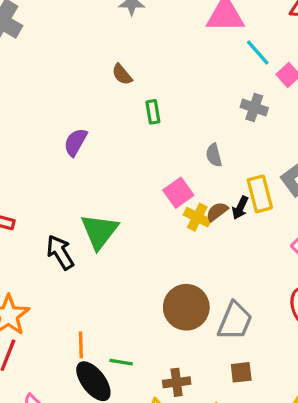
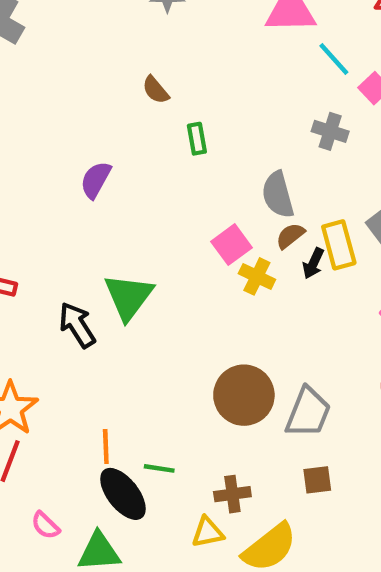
gray semicircle: (214, 155) -> (278, 195), size x1.5
brown semicircle: (217, 212) -> (290, 236), moved

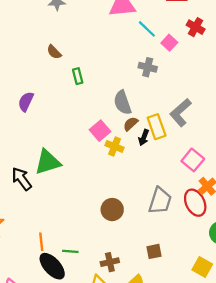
green triangle: (129, 297) -> (48, 162), turned 40
brown circle: (244, 395) -> (112, 210), size x0.7
gray trapezoid: (308, 412) -> (160, 201), moved

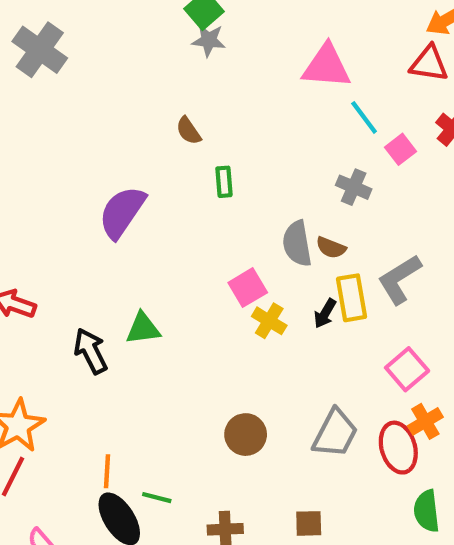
purple semicircle: (26, 102) -> (122, 212), size x1.5
brown semicircle: (131, 124) -> (331, 248), moved, turned -126
green triangle: (48, 162) -> (143, 328), size x0.7

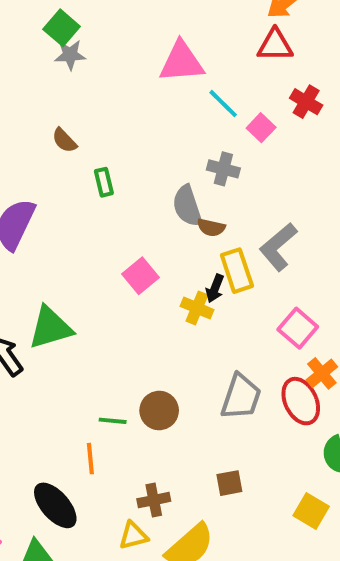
gray semicircle: (297, 244) -> (187, 206), moved
yellow cross: (269, 321) -> (197, 308), moved
green triangle: (143, 328) -> (50, 328), size x1.4
orange line: (107, 471) -> (90, 459), moved
green line: (157, 498) -> (113, 421), moved

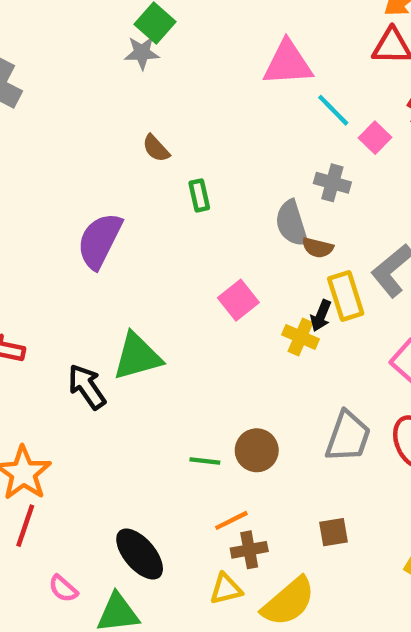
gray star: (70, 55) -> (142, 53), moved
orange line: (90, 459) -> (231, 520), moved, turned 68

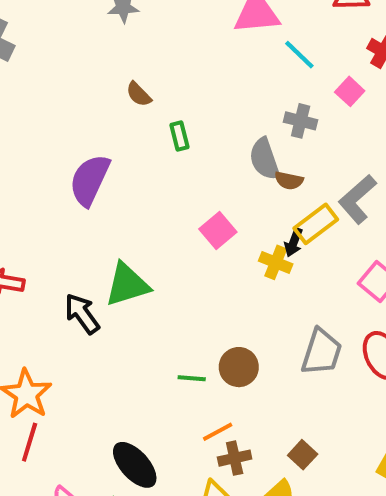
pink square: (375, 138) -> (350, 91), moved
yellow rectangle: (346, 296) -> (316, 224), turned 72
brown square: (333, 532) -> (303, 455), moved, turned -36

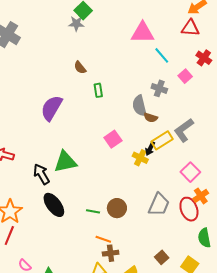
orange line: (218, 432) -> (103, 239), turned 42
brown square: (303, 455) -> (162, 257), moved
black ellipse: (135, 465) -> (54, 205), moved

